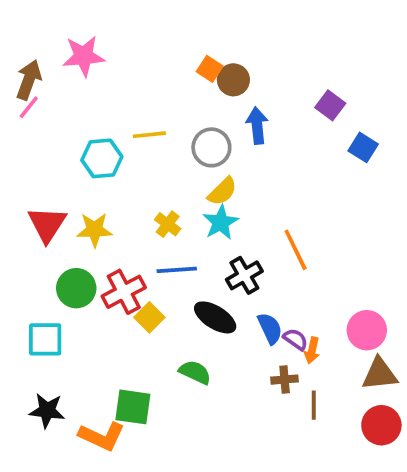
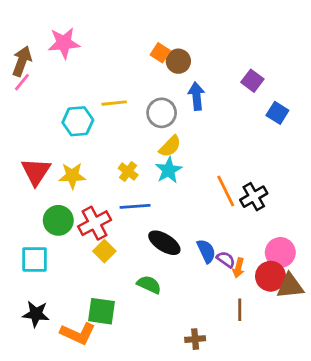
black cross: (244, 275) -> (254, 197), moved
yellow square: (149, 317) -> (104, 251), moved
brown cross: (285, 380) -> (195, 339), moved
red circle: (381, 425) -> (271, 276), moved

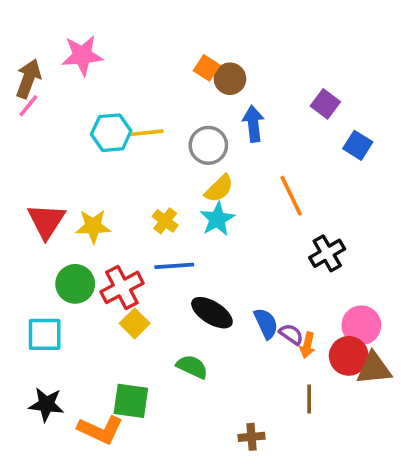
cyan hexagon: (78, 121) -> (111, 133), moved
orange line: (226, 191) -> (291, 196), moved

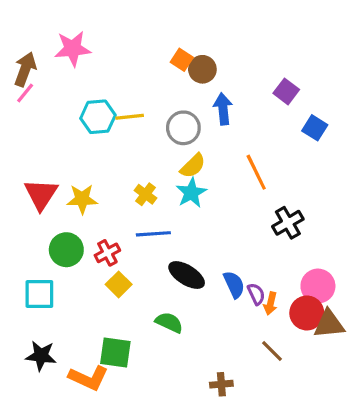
red cross: (122, 287) -> (107, 253), size x0.7
purple semicircle: (291, 334) -> (256, 294), turned 30
brown line: (309, 399) -> (272, 351), turned -45

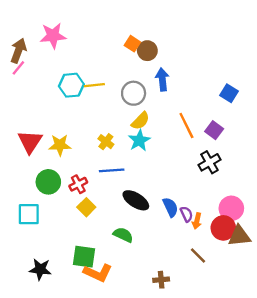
purple square: (286, 91) -> (214, 130), moved
black star: (41, 356) -> (40, 269), moved
orange L-shape: (88, 378) -> (98, 273), moved

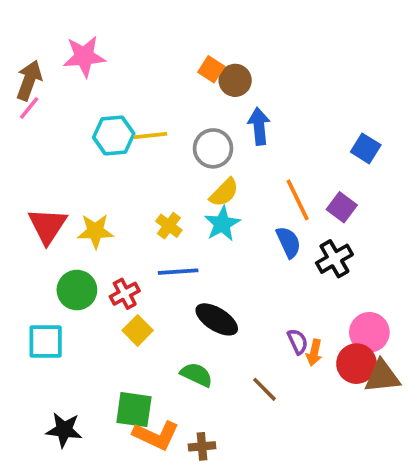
blue semicircle: (170, 207) -> (288, 242), moved
brown line: (198, 256) -> (265, 389), moved
brown cross: (161, 280) -> (202, 446), moved

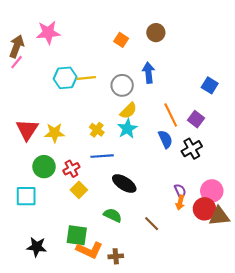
brown circle: (235, 80) -> (156, 33), moved
purple semicircle: (298, 342) -> (180, 191), moved

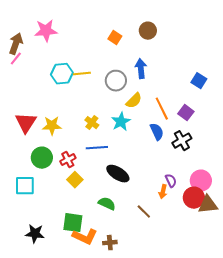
yellow semicircle: (128, 111) -> (134, 101), moved
orange arrow: (180, 203) -> (163, 192), moved

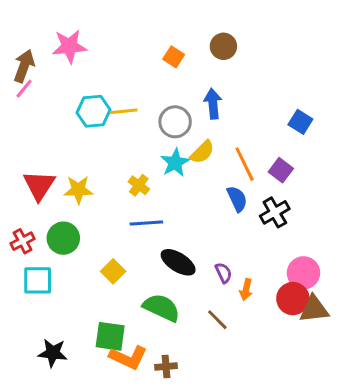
cyan star: (121, 122) -> (175, 163), moved
red cross: (68, 160) -> (23, 241), moved
purple semicircle: (171, 181) -> (223, 273), moved
green semicircle: (107, 204) -> (161, 308), size x1.4

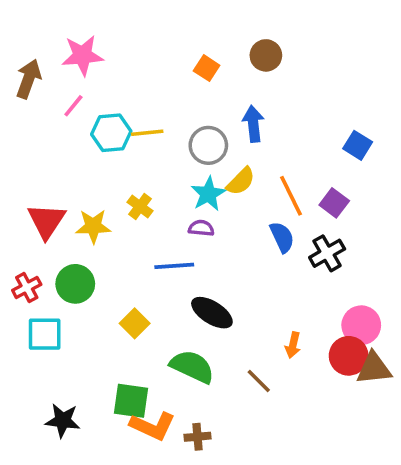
pink line: (24, 89) -> (73, 106), moved
yellow cross: (139, 185) -> (140, 207), moved
purple semicircle: (223, 273) -> (201, 228), moved, turned -60

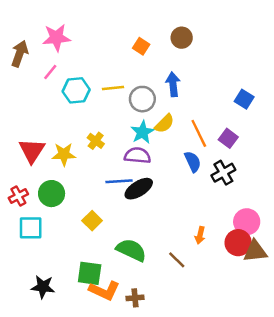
yellow line: (147, 133) -> (113, 88), moved
purple semicircle: (201, 228) -> (137, 155), size x1.5
black ellipse: (212, 313) -> (139, 189), moved, turned -64

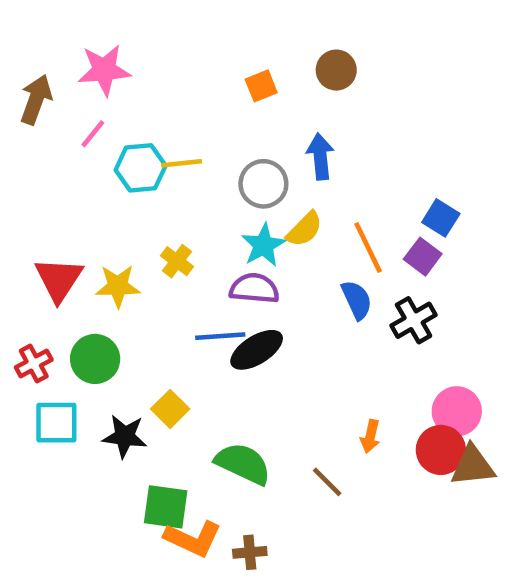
orange square: (141, 46) -> (261, 86), turned 35
yellow line: (113, 88) -> (182, 163), moved
blue square: (244, 99) -> (441, 218), moved
black star: (43, 287) -> (125, 436), moved

